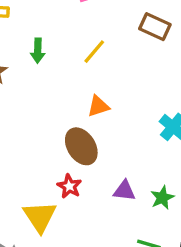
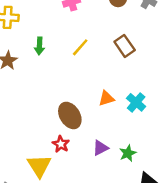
brown rectangle: (155, 27) -> (125, 46), moved, turned 30
orange triangle: (98, 106) -> (106, 98), moved
purple triangle: (124, 191) -> (100, 148), turned -35

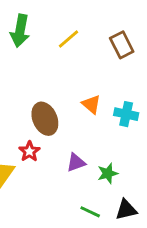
green arrow: (39, 46) -> (20, 31), size x1.5
orange triangle: (106, 98) -> (91, 104), turned 49
cyan cross: (136, 102) -> (126, 114), turned -36

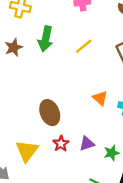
brown ellipse: (45, 119) -> (50, 113), moved
red star: (29, 151) -> (61, 144), moved

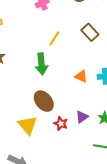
green arrow: (46, 39) -> (42, 64), moved
yellow triangle: (27, 151) -> (28, 125), moved

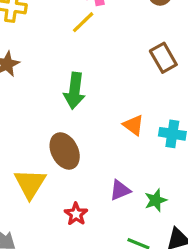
yellow line: (54, 38) -> (83, 22), moved
red star: (61, 124) -> (76, 214), moved

